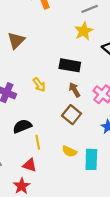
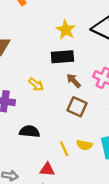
yellow star: (84, 31) -> (66, 30), moved
black semicircle: (22, 126) -> (30, 131), turned 42
yellow line: (38, 142) -> (64, 149), moved

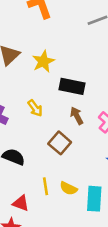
yellow star: (66, 30) -> (43, 61), moved
brown square: (77, 107) -> (60, 143), moved

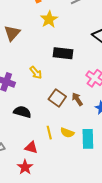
yellow star: (43, 61) -> (49, 19), moved
brown arrow: (77, 116) -> (77, 99), moved

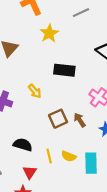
brown square: (57, 98) -> (58, 119), turned 30
black semicircle: (22, 112) -> (23, 145), moved
red triangle: (31, 147) -> (30, 172), turned 48

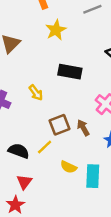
yellow line: (49, 156) -> (45, 147), moved, turned 56

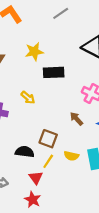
yellow star: (56, 30) -> (34, 52), moved, turned 30
brown square: (59, 125) -> (48, 139), moved, turned -36
yellow line: (45, 147) -> (48, 161), moved

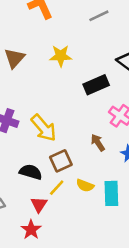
black rectangle: (54, 72) -> (96, 85), moved, turned -30
yellow arrow: (28, 98) -> (44, 128), moved, size x1.6
brown square: (48, 139) -> (61, 161), turned 36

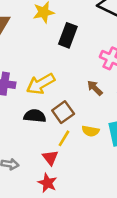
black rectangle: (96, 85) -> (68, 35), moved, turned -35
yellow arrow: (44, 128) -> (41, 84), turned 112
black semicircle: (31, 172) -> (35, 116), moved

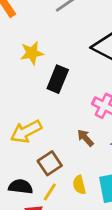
black semicircle: (35, 116) -> (21, 187), moved
yellow semicircle: (91, 131) -> (79, 185), turned 63

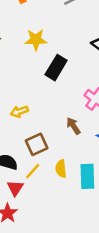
yellow arrow: (26, 131) -> (19, 112), size x0.6

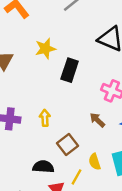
yellow arrow: (19, 112) -> (45, 118), turned 119
yellow line: (33, 171) -> (77, 177), moved

